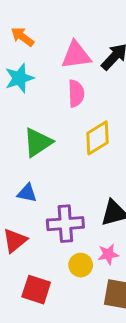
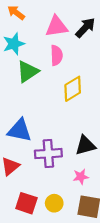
green triangle: (38, 142) -> (28, 72), moved
blue triangle: (27, 193) -> (20, 130), size x1.6
yellow circle: (81, 265) -> (54, 203), moved

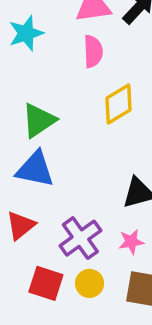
green triangle: (28, 72) -> (39, 120), moved
purple cross: (48, 154) -> (80, 238), moved, turned -32

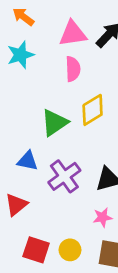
green triangle: (39, 120) -> (54, 123), moved
blue triangle: (35, 169) -> (28, 161), size x0.7
purple cross: (80, 238) -> (64, 176), moved

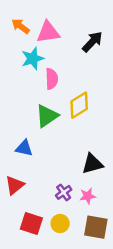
pink triangle: (73, 34) -> (48, 32), moved
cyan star: (21, 55) -> (33, 58), moved
pink semicircle: (73, 69) -> (52, 79), moved
purple cross: (64, 176) -> (64, 192), moved, size x0.6

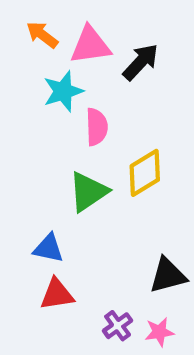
black arrow: (92, 42) -> (141, 62), moved
red triangle: (15, 185) -> (57, 294), moved, turned 30

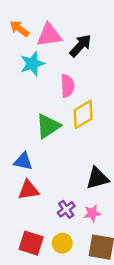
pink semicircle: (97, 127) -> (67, 86), moved

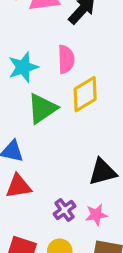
cyan star: (32, 64) -> (23, 67), moved

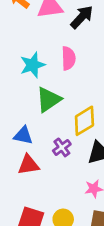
yellow diamond: (85, 94) -> (84, 121), moved
purple cross: (64, 210) -> (62, 147), moved

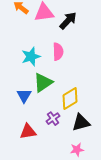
blue triangle: (23, 135) -> (24, 96), moved, turned 49

